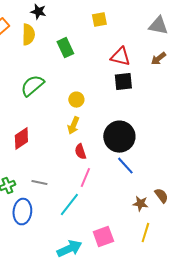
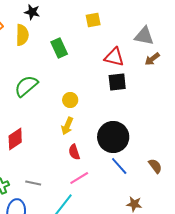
gray triangle: (158, 26) -> (144, 36), moved
pink line: (85, 178) -> (79, 178), turned 36
brown semicircle: (161, 196) -> (155, 166), moved

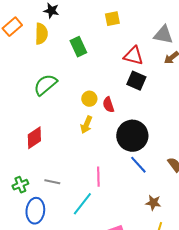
black square: (117, 82) -> (136, 81), turned 30
red semicircle: (74, 152) -> (108, 105), moved
pink line: (79, 178) -> (98, 177), turned -60

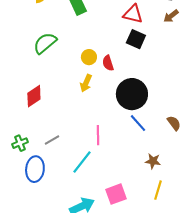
gray line: (52, 182) -> (52, 140), turned -42

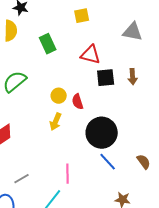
red triangle: (133, 14) -> (91, 55), moved
brown arrow: (171, 16) -> (133, 77), moved, turned -56
black square: (136, 39) -> (106, 78), turned -30

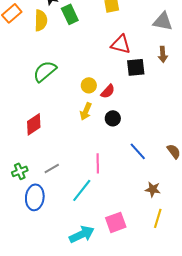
green rectangle: (48, 44) -> (70, 14), moved
brown arrow: (133, 77) -> (163, 54), moved
red semicircle: (78, 102) -> (108, 91), turned -119
black circle: (102, 133) -> (113, 118), moved, size x0.5

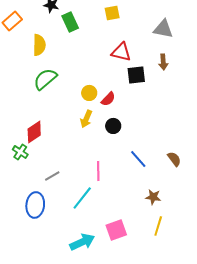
yellow semicircle: (41, 20) -> (39, 45), moved
green cross: (20, 171) -> (20, 152), moved, turned -35

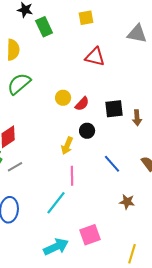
brown arrow: (163, 62) -> (137, 118), moved
black square: (136, 75) -> (114, 109), moved
yellow arrow: (86, 119) -> (67, 146), moved
gray line: (52, 176) -> (15, 167), moved
yellow line: (158, 226) -> (132, 254), moved

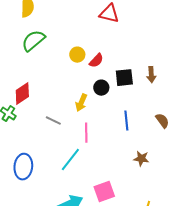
black square: (114, 109) -> (124, 78), moved
blue line: (112, 164) -> (126, 121), turned 36
gray line: (15, 167) -> (53, 121), moved, turned 56

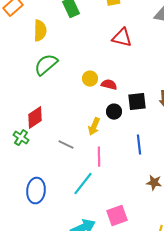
red semicircle: (96, 61) -> (109, 85), turned -119

